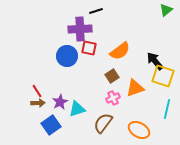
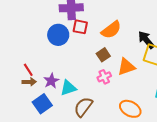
brown semicircle: (103, 123) -> (83, 107), moved

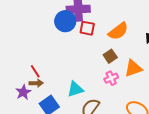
blue circle: (58, 35) -> (65, 21), moved
purple star: (51, 81) -> (23, 92), moved

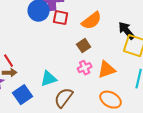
orange triangle: (133, 68) -> (107, 70), moved

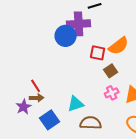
red square: (61, 18) -> (98, 53), moved
brown semicircle: (64, 98) -> (91, 123), turned 55

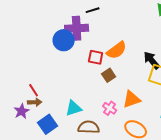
pink cross: (112, 93) -> (110, 108), moved, turned -32

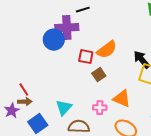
orange triangle: (132, 99) -> (122, 99), turned 42
cyan triangle: (74, 108) -> (64, 108), turned -30
pink cross: (110, 108) -> (100, 108), turned -32

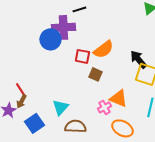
brown square: (99, 75) -> (95, 74), turned -32
brown arrow: (25, 102) -> (21, 101), turned 120
pink cross: (100, 108) -> (104, 107), moved, turned -32

